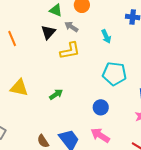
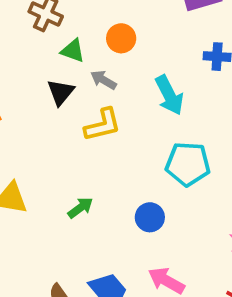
cyan arrow: (106, 36) -> (169, 95), size x1.5
blue circle: (101, 107) -> (150, 217), moved

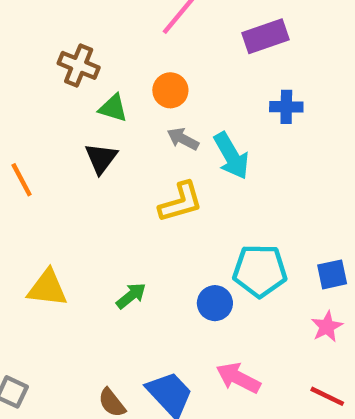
gray arrow: (103, 80) -> (183, 139), moved
yellow L-shape: (103, 125) -> (181, 202), moved
cyan pentagon: (188, 164) -> (260, 271), moved

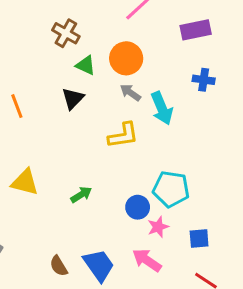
orange circle: (170, 90) -> (126, 58), size x1.4
blue square: (332, 274) -> (199, 239), moved
pink star: (327, 327) -> (158, 227), moved

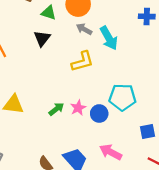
blue cross: (204, 80) -> (147, 16), moved
pink star: (158, 227) -> (78, 108), moved

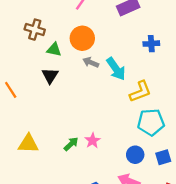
yellow L-shape: (82, 61) -> (140, 92), moved
cyan pentagon: (122, 97) -> (151, 122), moved
blue circle: (99, 114) -> (135, 155), moved

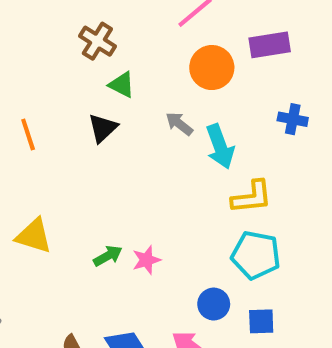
orange circle: (82, 38) -> (212, 68), moved

